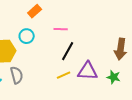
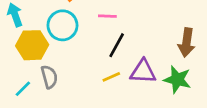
cyan circle: (27, 36) -> (62, 25), size x1.5
green star: (114, 77) -> (177, 79), size x1.5

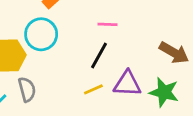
pink line: (107, 16) -> (108, 24), moved
brown arrow: (187, 43) -> (174, 53), turned -68

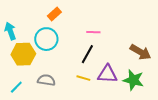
gray semicircle: (27, 89) -> (46, 80), moved, turned -66
yellow line: (93, 89) -> (83, 78), turned 40

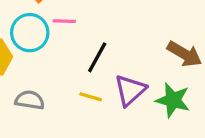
pink line: (93, 32) -> (64, 21), moved
purple triangle: (107, 74) -> (130, 90), turned -45

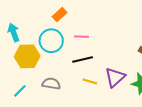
pink line: (64, 21) -> (82, 37), moved
black line: (97, 57) -> (83, 60), moved, turned 48

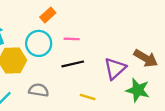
purple triangle: (115, 77) -> (115, 69), moved
yellow line: (90, 81) -> (88, 97), moved

